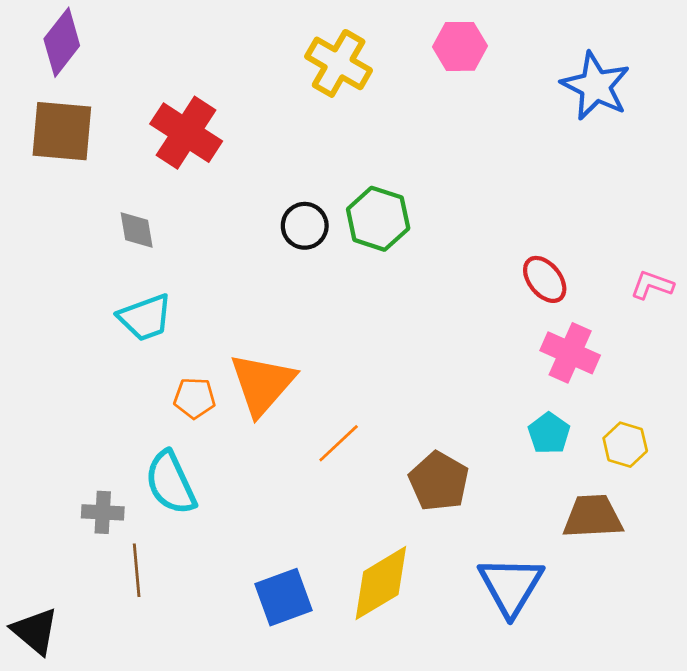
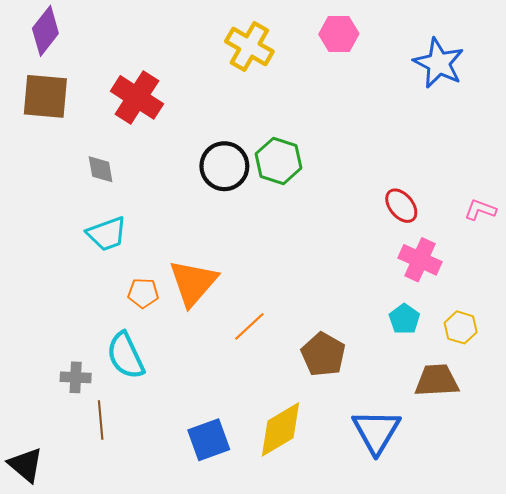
black circle: (305, 226) -> (224, 166), size x1.4

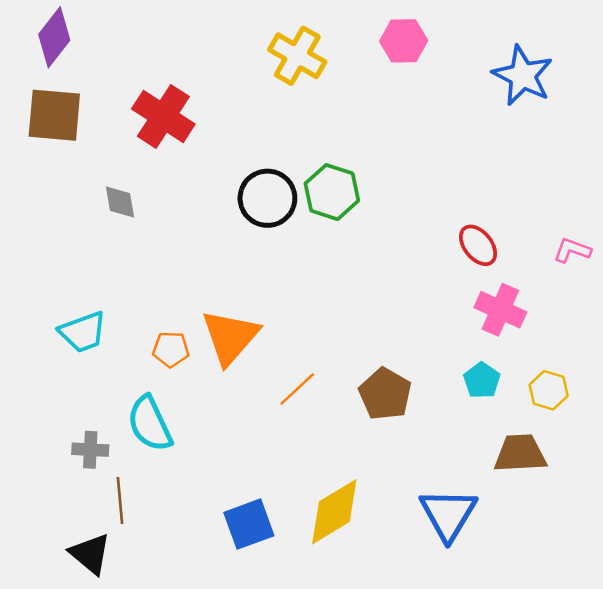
cyan trapezoid: (107, 234) -> (83, 332), moved
brown pentagon: (323, 354) -> (385, 394), moved
black triangle: (26, 465) -> (90, 554), moved

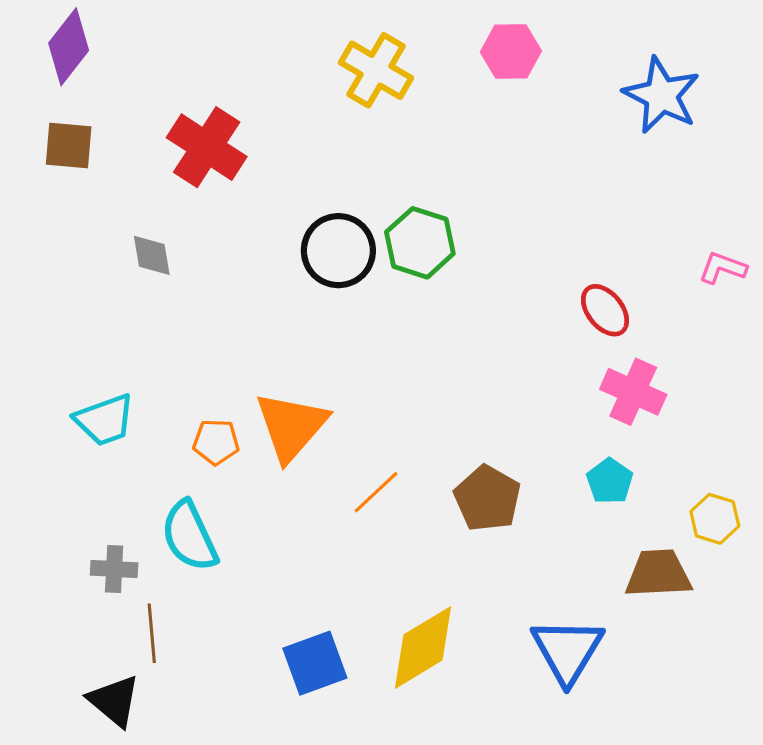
brown square: (54, 115) -> (69, 146), size x0.7
pink L-shape: (572, 250) -> (723, 268), moved
yellow hexagon: (549, 390) -> (715, 519), moved

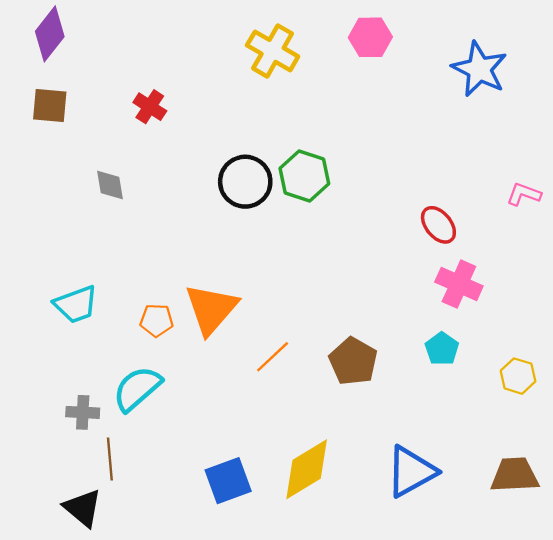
red cross: (207, 147) -> (150, 107), size x0.6
cyan semicircle: (189, 536) -> (137, 389), turned 74
brown trapezoid: (658, 574) -> (515, 475), moved
blue triangle: (567, 651) -> (411, 472), turned 30

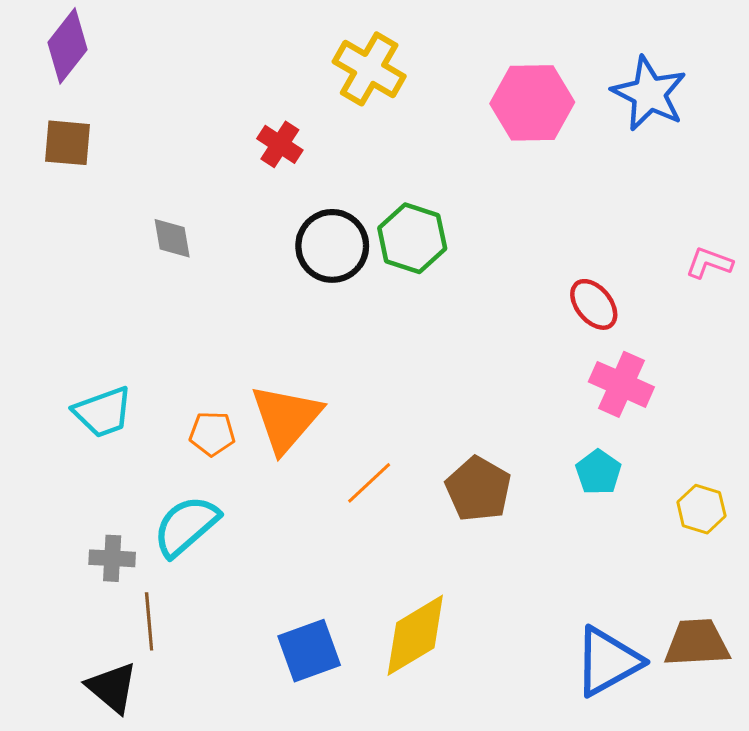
pink hexagon: (370, 37) -> (532, 103), moved, size x1.4
red cross: (150, 107) -> (280, 144), moved
gray diamond: (110, 185) -> (172, 238), moved
blue triangle: (411, 472) -> (608, 661), moved

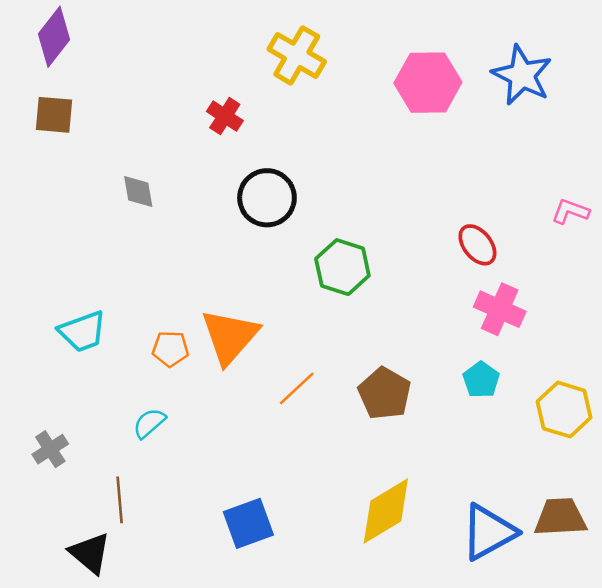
green hexagon: (412, 238) -> (342, 267), moved
yellow hexagon: (701, 509) -> (564, 410), size x1.4
cyan semicircle: (186, 526) -> (149, 423), size x0.6
gray cross: (112, 558) -> (50, 449), moved, turned -36
yellow diamond: (415, 635) -> (386, 511), moved

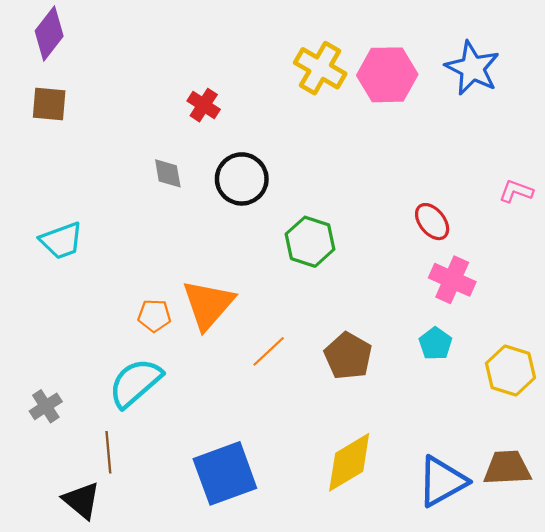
yellow cross: (297, 55) -> (320, 68), moved
gray diamond: (138, 192) -> (168, 173), moved
cyan trapezoid: (82, 332) -> (61, 241), moved
cyan semicircle: (149, 423) -> (135, 383), size x1.8
blue square: (248, 523) -> (225, 473), size x1.4

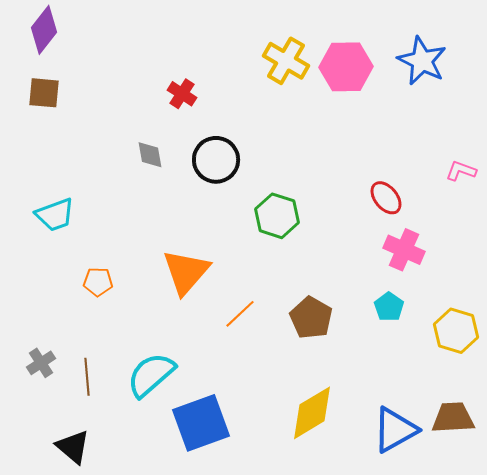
orange pentagon: (154, 316) -> (98, 282), moved
cyan semicircle: (135, 383) -> (151, 375), moved
brown line: (108, 452) -> (87, 377), moved

